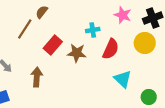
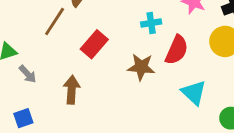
brown star: (77, 53) -> (141, 67), moved

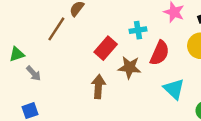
red rectangle: (94, 44) -> (106, 48), moved
brown arrow: (72, 90) -> (98, 87), moved

